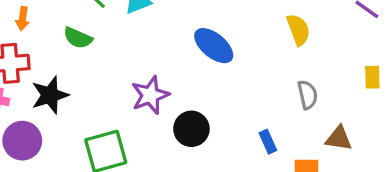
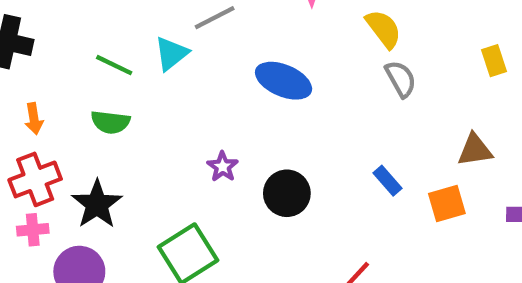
purple star: (150, 95) -> (223, 167), size x0.6
gray semicircle: (307, 95) -> (401, 79), moved

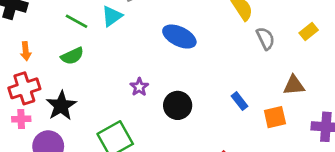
yellow rectangle: (494, 61) -> (309, 31), turned 66
gray semicircle: (401, 79) -> (265, 38), moved
green semicircle: (110, 122) -> (72, 56), turned -35

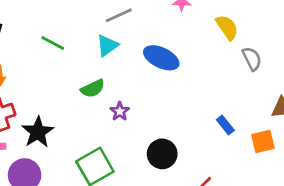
cyan triangle: (112, 16) -> (107, 46), moved
green semicircle: (72, 56) -> (93, 89), moved
black circle: (178, 105) -> (162, 154), moved

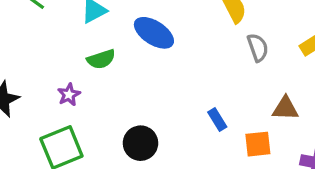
green semicircle: (93, 89) -> (101, 59), moved
purple star: (120, 111) -> (69, 95), moved

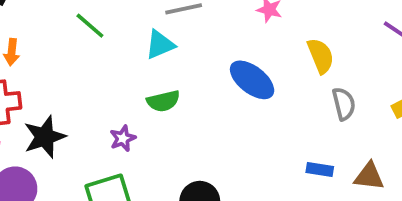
blue ellipse: (154, 33) -> (252, 80), moved
blue rectangle: (217, 120) -> (320, 169), moved, turned -55

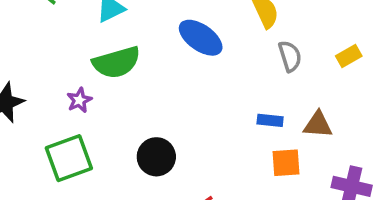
green semicircle: (163, 101) -> (116, 62), size x1.5

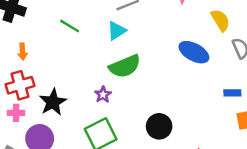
blue ellipse: (201, 38) -> (194, 52), moved

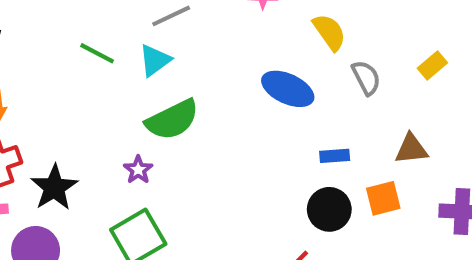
green line: (70, 26) -> (97, 53), moved
blue rectangle: (232, 93) -> (335, 156), moved
black circle: (159, 126) -> (329, 209), moved

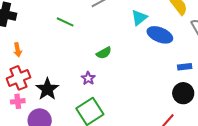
cyan triangle: (155, 60) -> (139, 18), moved
green semicircle: (172, 120) -> (104, 53), size x0.6

